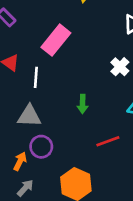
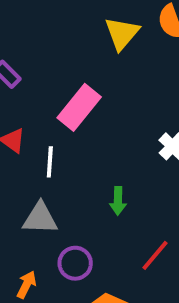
red line: (108, 141) -> (155, 255), turned -30
purple circle: (41, 147) -> (75, 263), moved

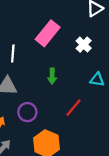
pink rectangle: (79, 107) -> (48, 33), moved

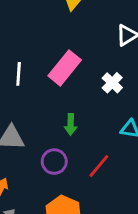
white line: (13, 54) -> (19, 74), moved
purple circle: (27, 112) -> (54, 162), moved

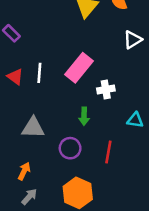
white cross: (112, 83) -> (106, 89), moved, turned 36
red line: (99, 166) -> (108, 152), turned -30

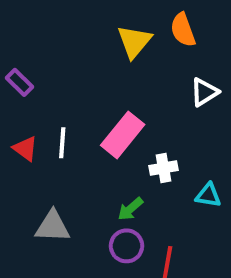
green arrow: (84, 116) -> (130, 209), turned 48
cyan triangle: (135, 120) -> (208, 195), moved
purple circle: (70, 148) -> (126, 246), moved

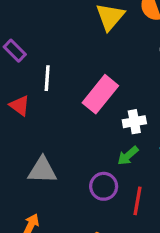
white line: (62, 143) -> (47, 78), moved
green arrow: (130, 209) -> (128, 156), moved

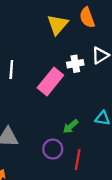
white cross: (134, 122) -> (75, 64), moved

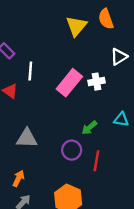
white cross: (75, 64) -> (96, 82), moved

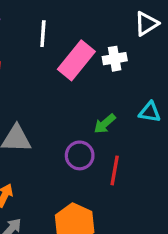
white line: (30, 71) -> (43, 34), moved

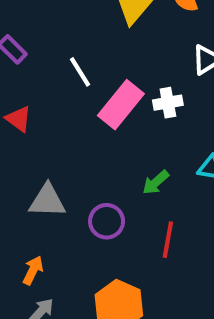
white line: (43, 34) -> (80, 72), turned -36
purple circle: (80, 155) -> (107, 221), moved

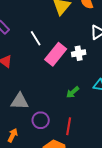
purple circle: (107, 221) -> (41, 120), moved
red line: (168, 240) -> (69, 126), moved

